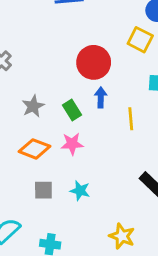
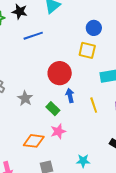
gray star: (33, 106) -> (25, 98), moved
cyan star: (80, 191) -> (83, 161), moved

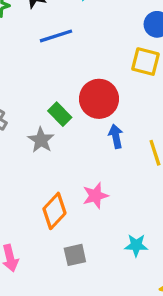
green rectangle: (53, 109) -> (60, 114), moved
orange diamond: (34, 141) -> (54, 211), turned -55

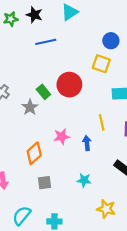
blue arrow: (116, 136) -> (87, 143), moved
pink star: (95, 196) -> (62, 136), moved

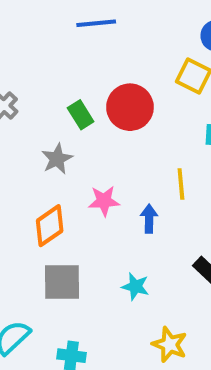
gray star: (30, 107) -> (57, 159), moved
gray square: (45, 183) -> (62, 282), size x1.5

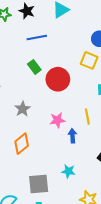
green rectangle: (81, 115) -> (34, 67), moved
pink star: (104, 201) -> (57, 120), moved
gray square: (62, 282) -> (39, 184), moved

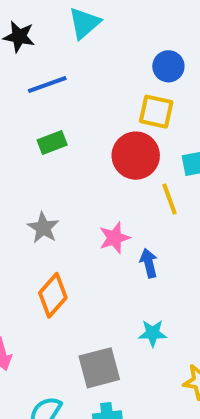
green rectangle: (34, 67) -> (52, 142), turned -64
red circle: (58, 79) -> (136, 156), moved
yellow line: (87, 117) -> (170, 199), moved

